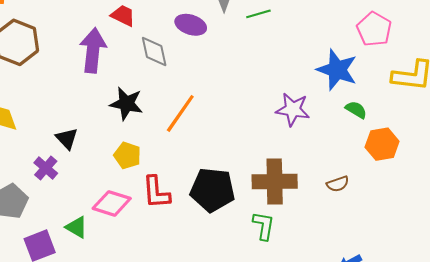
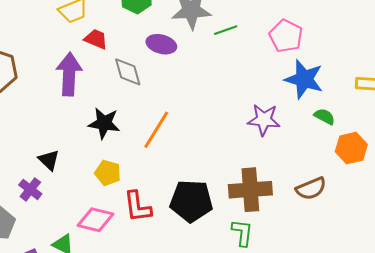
pink pentagon: (374, 29) -> (286, 36), moved
brown semicircle: (338, 184) -> (311, 189), size x1.4

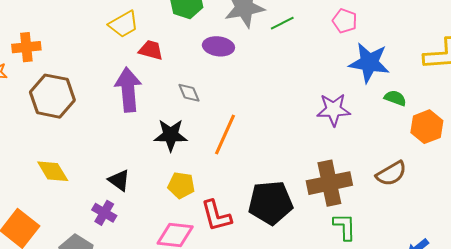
pink pentagon: (286, 36) -> (345, 21), size x0.7
gray diamond: (128, 72) -> (189, 93), moved, size x0.7
green L-shape: (242, 233) -> (345, 227), moved

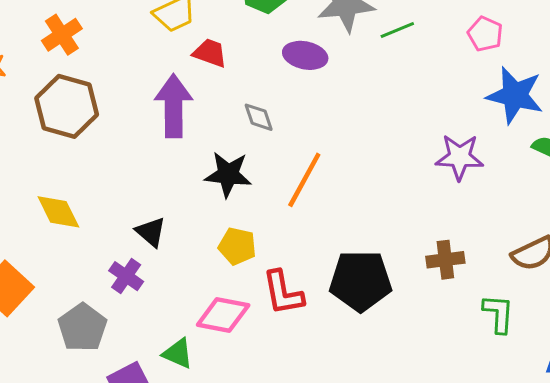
orange cross: (26, 47) -> (62, 35), moved, turned -32
brown cross: (329, 183) -> (445, 260), size x0.6
green L-shape: (345, 227) -> (498, 314), moved

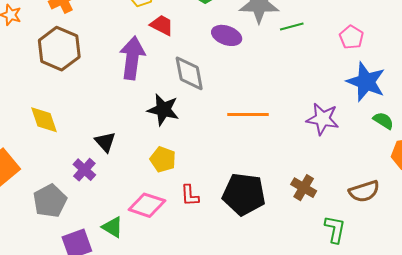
gray diamond: (259, 117) -> (189, 73), size x1.6
orange line: (304, 180) -> (248, 114), moved, turned 54
brown cross: (445, 260) -> (304, 188), turned 30
red L-shape: (283, 293) -> (190, 195), size x0.7

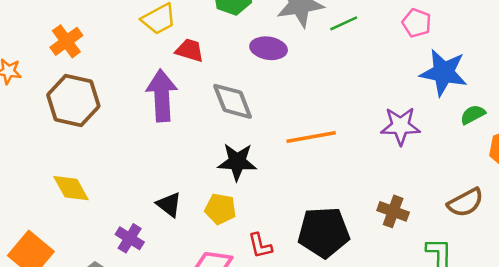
black star: (163, 110) -> (237, 162), moved
green semicircle: (383, 121) -> (473, 115), turned -50
black triangle: (105, 142) -> (169, 204), moved

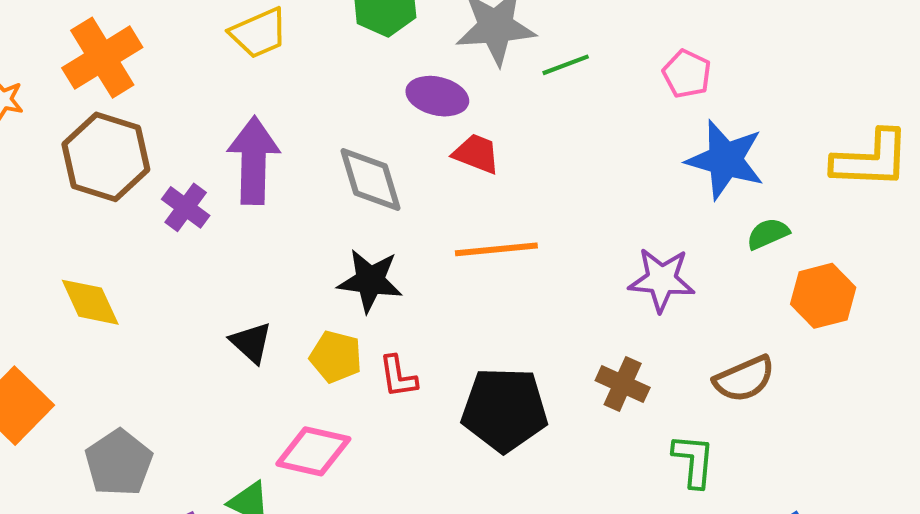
orange cross: (66, 41) -> (102, 58), size x1.4
red trapezoid: (190, 50) -> (476, 154), moved
purple star: (400, 126) -> (662, 280), moved
purple cross: (130, 238) -> (186, 207), moved
red L-shape: (260, 246) -> (398, 377), moved

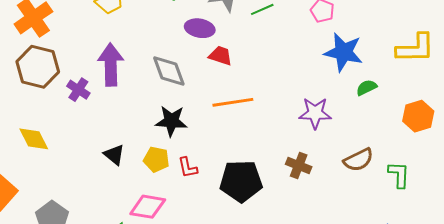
orange hexagon: (823, 296) -> (418, 116), moved
green L-shape: (694, 461) -> (399, 175), moved

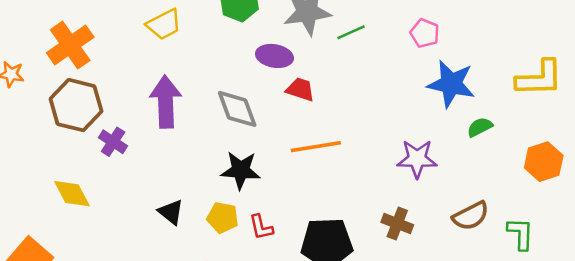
purple cross: (78, 90) -> (113, 142), moved

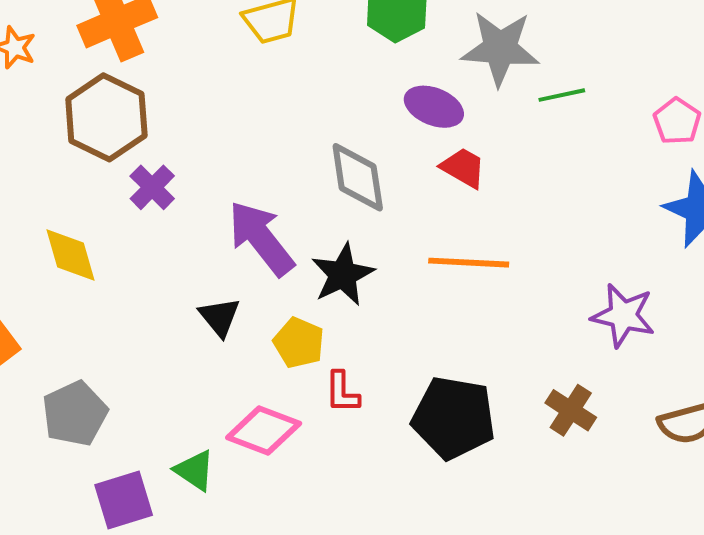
purple arrow: (166, 102) -> (261, 238), moved, turned -48
black star: (241, 170) -> (343, 275), turned 30
red L-shape: (261, 227) -> (342, 392), moved

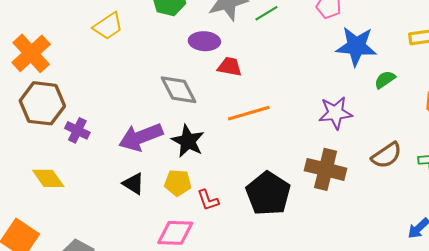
purple arrow: (261, 238) -> (141, 137), turned -54
brown cross: (571, 410) -> (326, 169), size x1.5
black pentagon: (454, 418) -> (268, 193), turned -30

